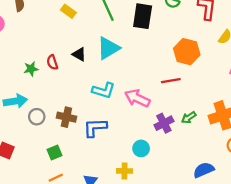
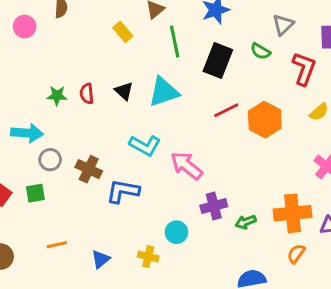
red line: (171, 81) -> (226, 110), moved, turned -30
green arrow: (189, 117) -> (246, 222), moved
green square: (54, 152) -> (35, 193), moved

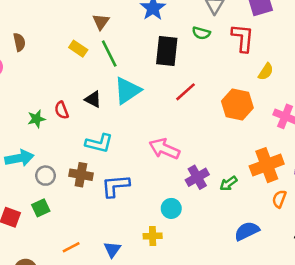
green line: (175, 42) -> (109, 54), moved
orange hexagon: (265, 120) -> (237, 105), moved
cyan L-shape: (145, 145) -> (99, 143), moved

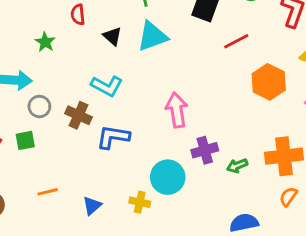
red line: (186, 92) -> (236, 41), moved
red semicircle: (62, 110) -> (78, 15), moved
green star: (36, 119) -> (45, 42), turned 30
pink arrow: (164, 149) -> (177, 110), turned 44
cyan circle: (171, 208) -> (168, 177), size x1.5

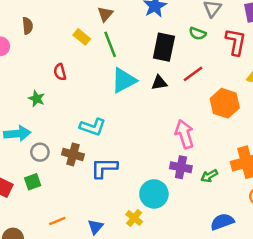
black triangle: (112, 36) -> (159, 83), moved, turned -42
pink arrow: (177, 110) -> (184, 134), moved
purple cross: (205, 150) -> (181, 167), turned 35
yellow cross: (140, 202) -> (134, 218), turned 35

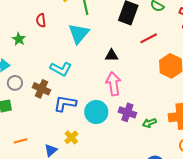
cyan triangle: (124, 80) -> (79, 34), moved, turned -30
black triangle: (159, 83) -> (112, 55), moved
pink arrow: (184, 134) -> (113, 84), moved
cyan circle: (154, 194) -> (96, 112), moved
yellow cross: (134, 218) -> (71, 137), moved

